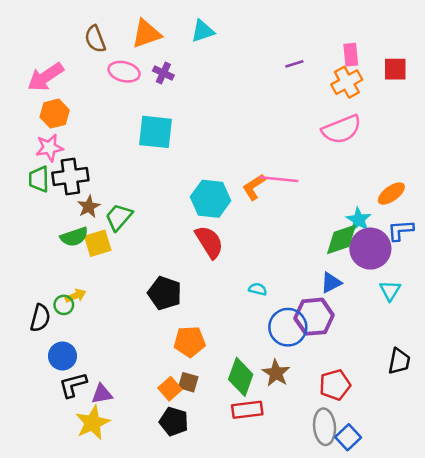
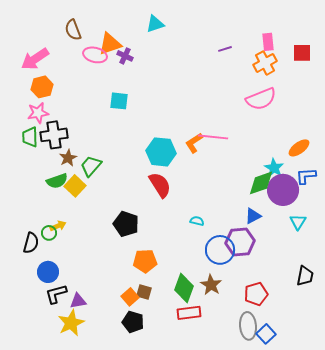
orange triangle: (146, 34) -> (110, 44), moved
cyan square: (156, 132) -> (119, 101), size x0.7
yellow square: (98, 243) -> (75, 186), turned -30

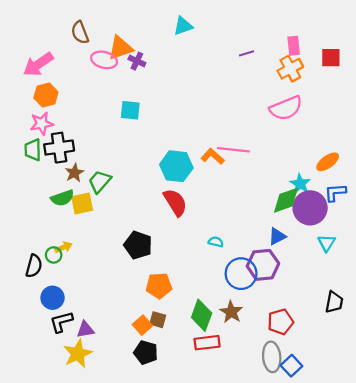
cyan triangle: (155, 24) -> (183, 26), moved
orange L-shape: (194, 143) -> (213, 156), turned 75
yellow square: (75, 186) -> (82, 203), turned 35

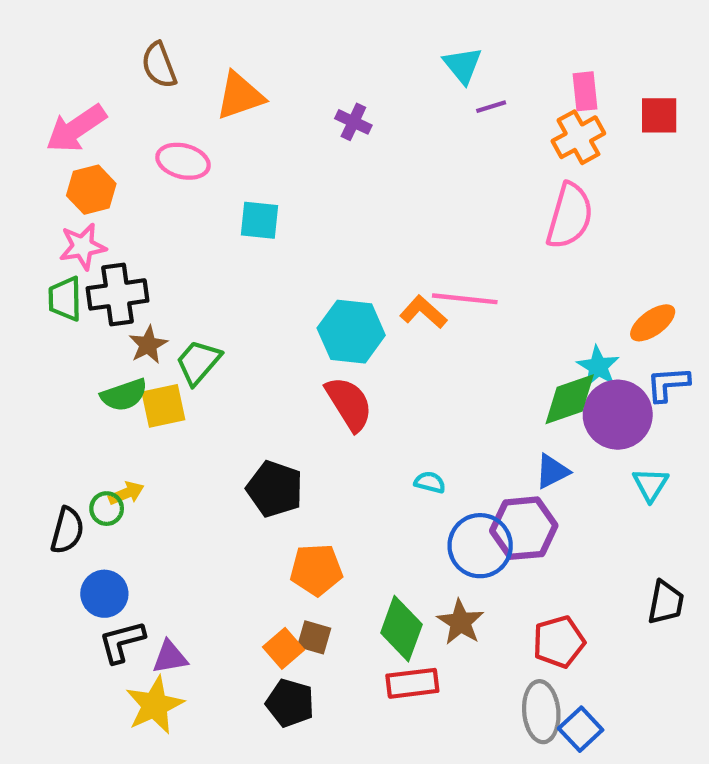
cyan triangle: (183, 26) -> (463, 65), moved, turned -50
pink ellipse: (104, 60) -> (183, 161), moved
purple cross: (137, 61) -> (353, 122), moved
pink semicircle: (286, 108) -> (570, 216), turned -52

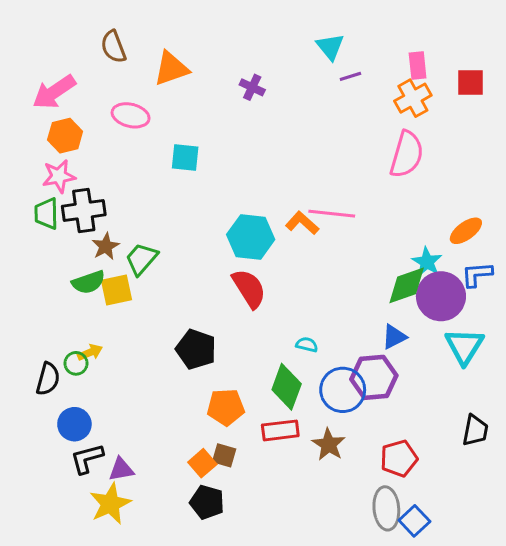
cyan triangle: (650, 485) -> (464, 346), size x1.5
green diamond: (401, 629) -> (287, 387), moved
red rectangle: (412, 683) -> (280, 430), moved

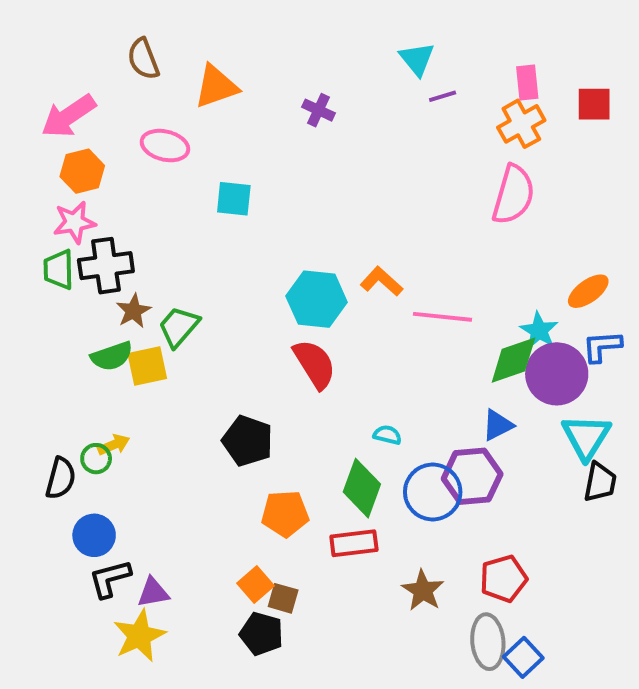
pink line: (332, 214) -> (443, 317), moved
black trapezoid: (475, 430) -> (600, 482), moved
brown star: (329, 444) -> (423, 590), moved
brown square: (224, 455) -> (283, 598), moved

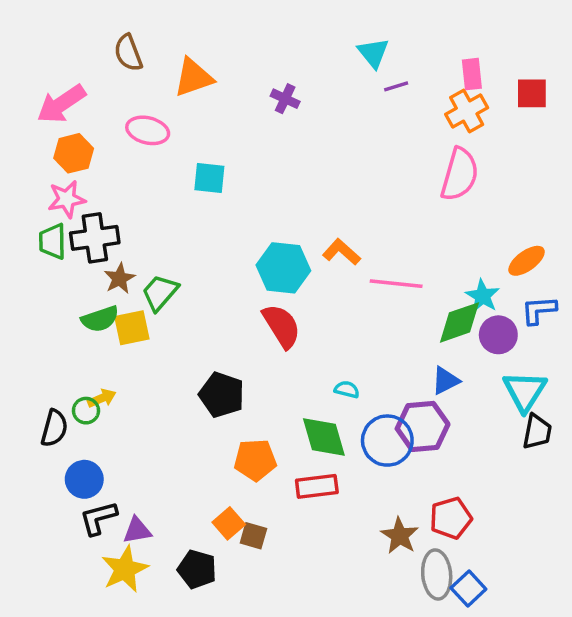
purple circle: (557, 374) -> (498, 335), size x0.7
green diamond: (362, 488) -> (324, 437), turned -36
brown star: (423, 590) -> (400, 536), moved
black pentagon: (261, 634) -> (197, 569), moved

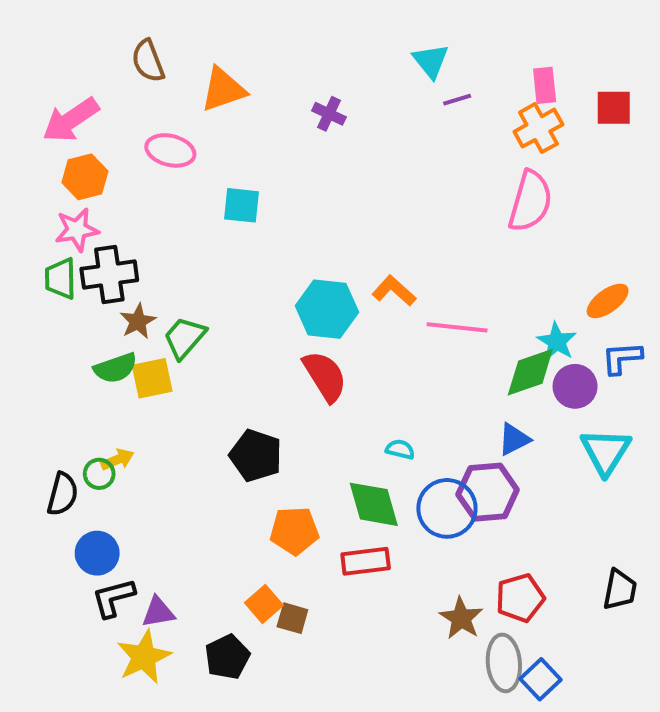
black trapezoid: (537, 432) -> (620, 590), moved
black pentagon: (197, 569) -> (227, 657), turned 30

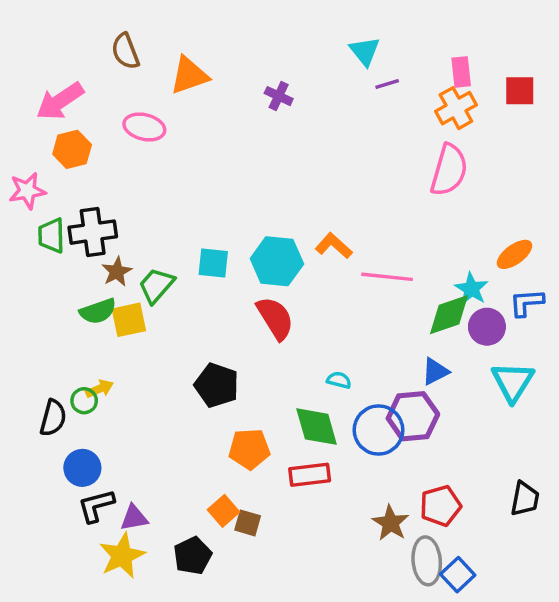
cyan square: (242, 205) -> (213, 263), moved
pink star: (77, 230) -> (27, 191), moved

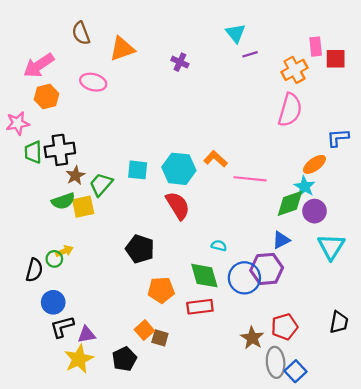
pink rectangle: (461, 72) -> (316, 47), moved
orange ellipse: (514, 254) -> (314, 164), moved
blue L-shape: (527, 303) -> (338, 138), moved

